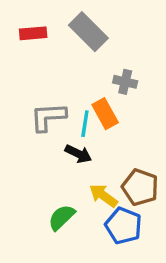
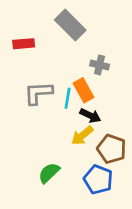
red rectangle: (33, 33) -> (24, 44), moved
black arrow: (78, 154) -> (90, 116), moved
yellow arrow: (103, 196) -> (82, 136), moved, turned -75

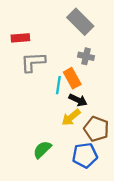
gray rectangle: (70, 25) -> (80, 22), moved
gray L-shape: (38, 93) -> (33, 62), moved
blue pentagon: (98, 180) -> (85, 155), turned -30

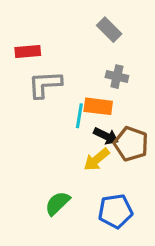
gray rectangle: (80, 22) -> (109, 30), size x0.7
orange rectangle: (72, 78) -> (98, 106), turned -54
brown pentagon: (96, 129) -> (131, 144), moved

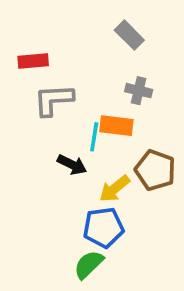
black arrow: (106, 136) -> (72, 165), moved
green semicircle: (57, 203) -> (89, 264), moved
blue pentagon: (115, 211) -> (103, 227), moved

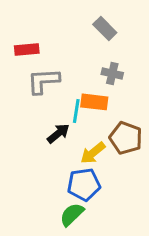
black arrow: (72, 165) -> (58, 133), turned -65

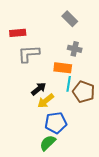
cyan line: (76, 111) -> (69, 84), moved
yellow arrow: (93, 153) -> (46, 101), moved

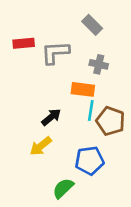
gray L-shape: (29, 54) -> (55, 53), moved
yellow arrow: (46, 101) -> (41, 146), moved
blue pentagon: (56, 123) -> (89, 161), moved

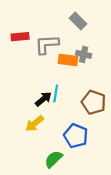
orange rectangle: (83, 89) -> (68, 60), moved
cyan line: (91, 111) -> (56, 93), moved
blue pentagon: (89, 161) -> (76, 136), turned 30

